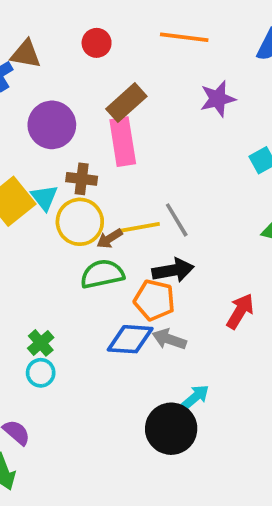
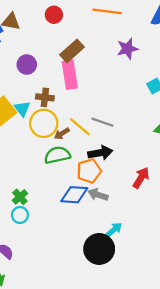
purple circle: (52, 125) -> (27, 65), size x0.7
gray line: (177, 220) -> (103, 122), turned -40
yellow line: (139, 227) -> (80, 127), turned 50
orange pentagon: (154, 300) -> (89, 171), turned -30

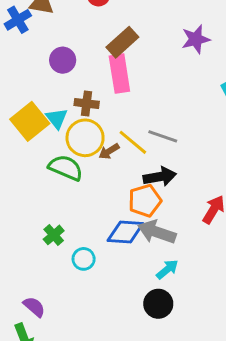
green semicircle: (57, 155) -> (66, 168), moved, turned 35
gray arrow: (98, 195) -> (157, 232), size x1.4
cyan circle: (20, 215) -> (84, 259), moved
cyan arrow: (114, 230) -> (167, 269), moved
black circle: (99, 249) -> (158, 304), size x0.7

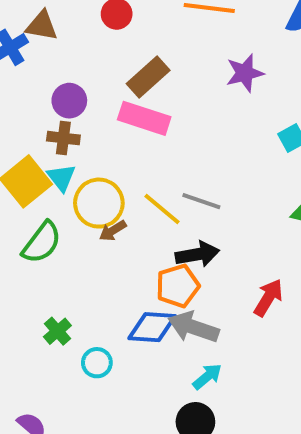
pink rectangle: (119, 74) -> (144, 118), turned -63
brown cross: (87, 103) -> (63, 138), moved
brown arrow: (109, 151) -> (113, 231), moved
green semicircle: (66, 168) -> (42, 242), moved, turned 104

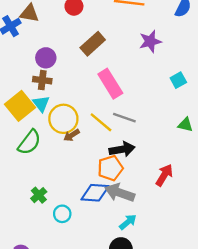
pink rectangle: (144, 118) -> (110, 84), moved, turned 40

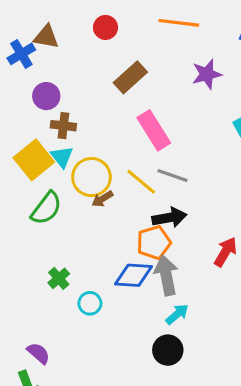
purple circle: (46, 58) -> (46, 96), moved
gray arrow: (120, 193) -> (166, 275), turned 60

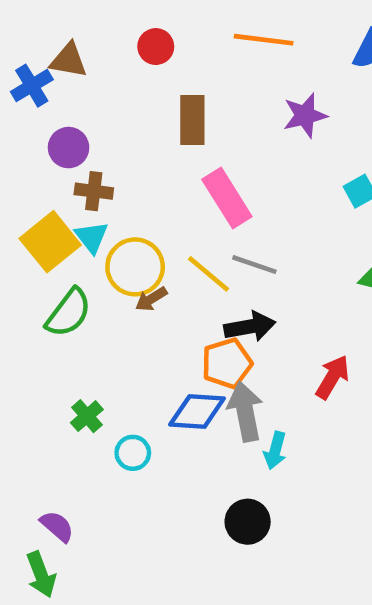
brown rectangle: (130, 77) -> (192, 120), turned -48
cyan arrow: (177, 314) -> (275, 451), moved, turned 145

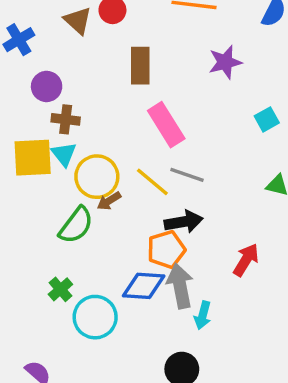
brown triangle: (69, 60) -> (78, 21), moved, turned 32
yellow square: (50, 242) -> (33, 158), turned 36
green semicircle: (69, 313) -> (76, 225), moved
cyan circle: (133, 453) -> (95, 317), size x1.6

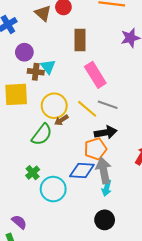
cyan triangle: (64, 154) -> (48, 67), moved
cyan arrow: (203, 315) -> (107, 188), moved

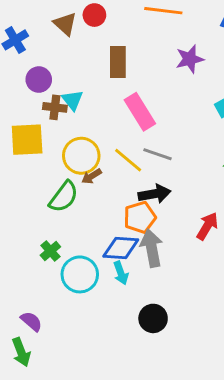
cyan arrow: (107, 188) -> (121, 273), moved, turned -35

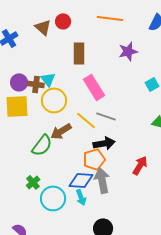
purple circle: (39, 80) -> (19, 82), moved
yellow circle: (81, 156) -> (54, 100), moved
brown arrow: (91, 176) -> (61, 131), size x1.5

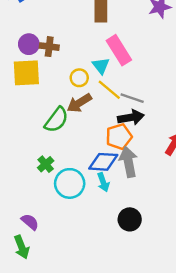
cyan triangle: (48, 79) -> (101, 66), moved
yellow circle: (54, 100) -> (79, 78), moved, size x0.6
gray line: (106, 116) -> (132, 98), moved

